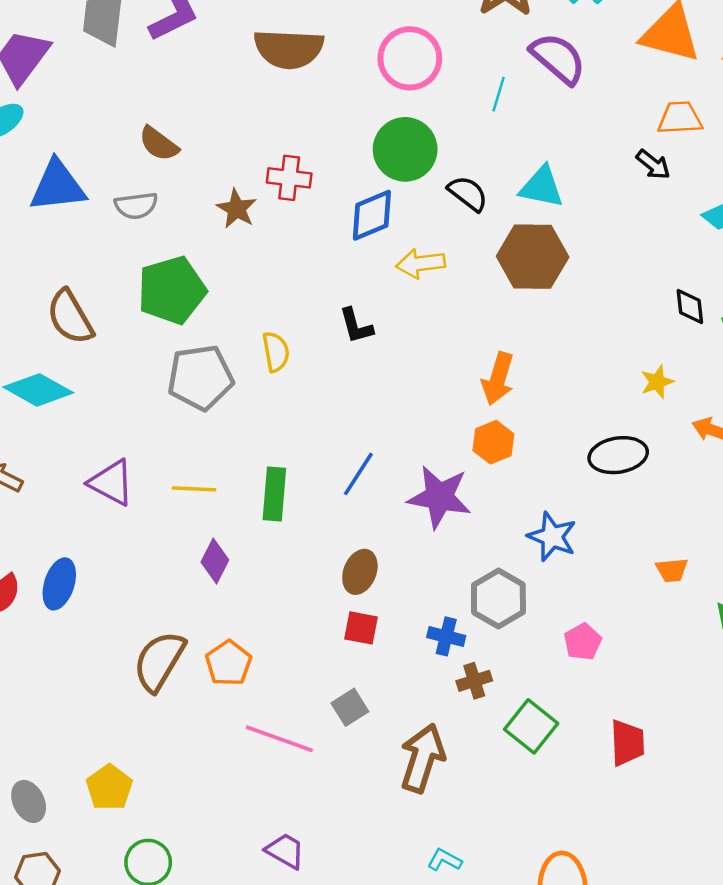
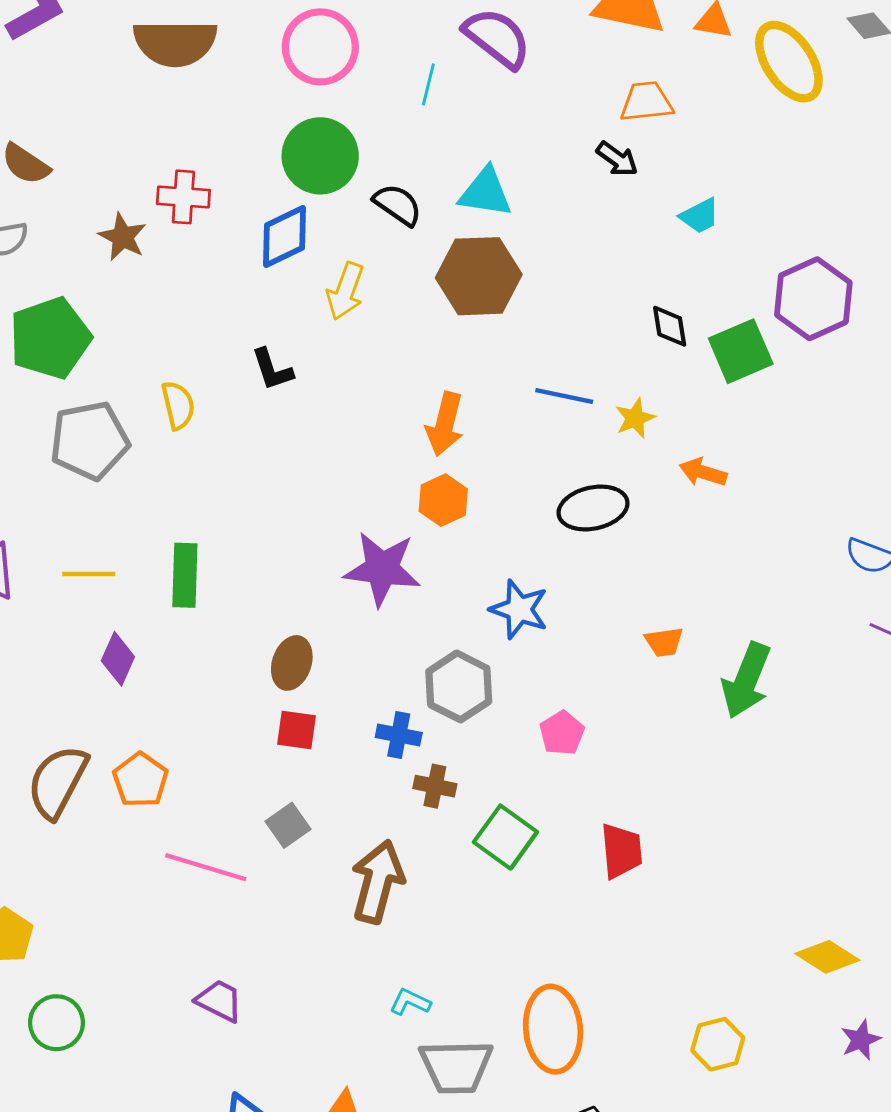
yellow arrow: (420, 263) -> (345, 291), turned -60
blue line: (358, 474) -> (564, 396), moved, turned 72
brown cross: (474, 681) -> (435, 786), turned 32

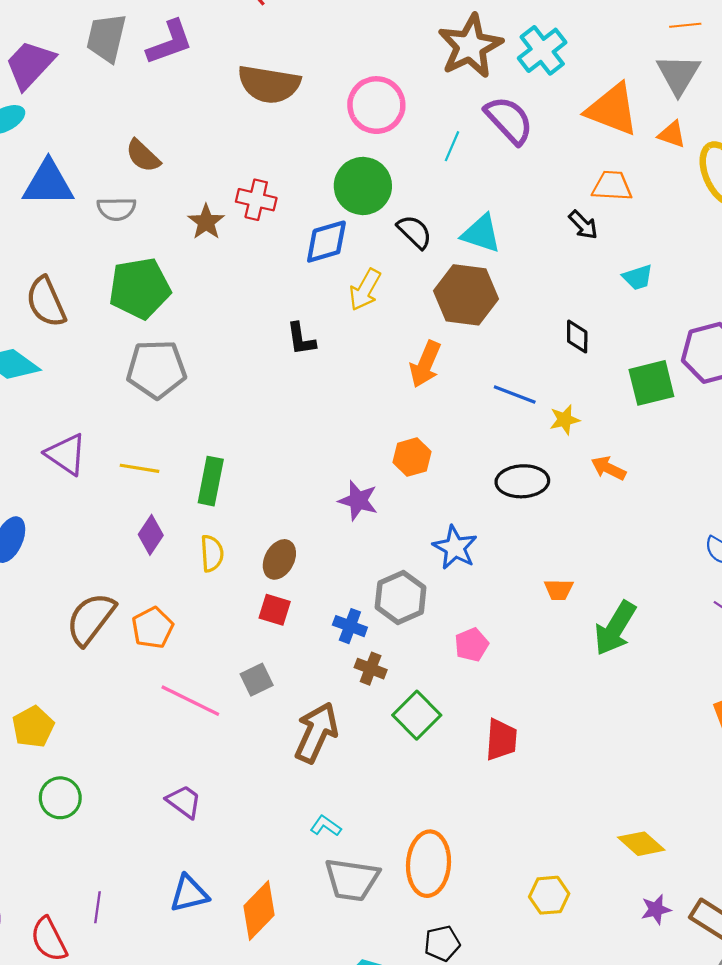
black diamond: (670, 326) -> (577, 337), moved
yellow semicircle: (178, 405) -> (212, 553), moved
orange arrow: (445, 424) -> (425, 364), moved
purple star: (382, 569) -> (358, 501), size x0.7

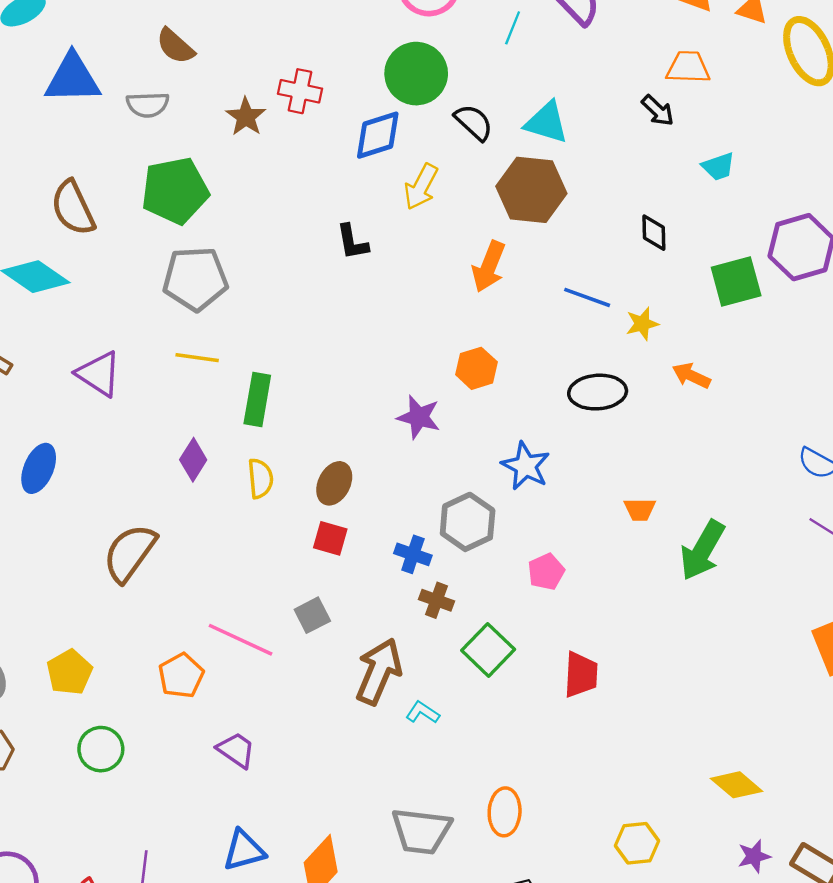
yellow line: (139, 468) -> (197, 358), moved
orange pentagon: (153, 628) -> (181, 676), moved
cyan L-shape: (326, 826) -> (423, 712), moved
orange ellipse: (429, 864) -> (505, 812), size x0.7

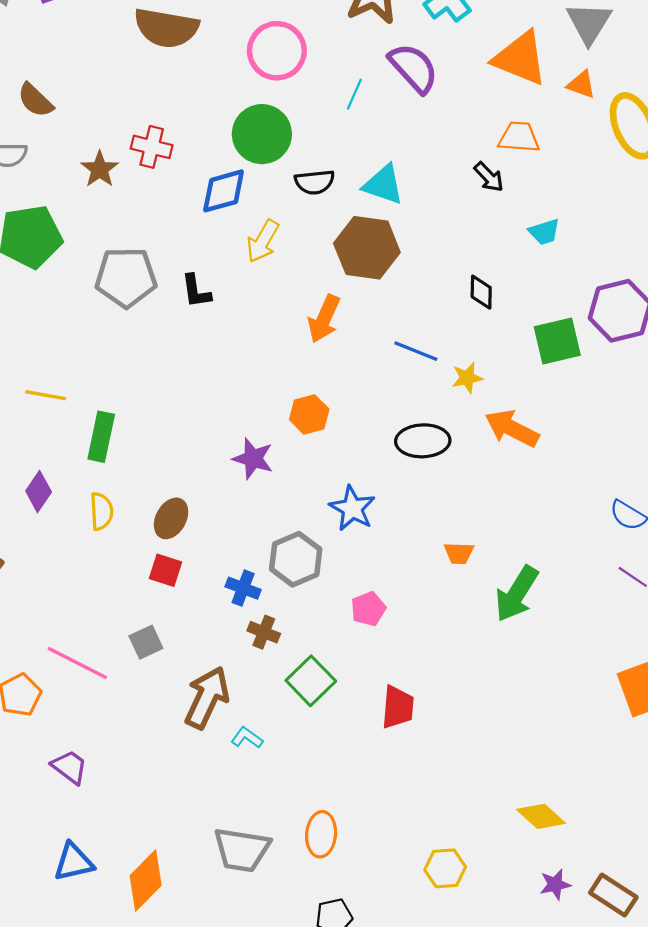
black semicircle: (474, 122) -> (315, 182), turned 129
gray pentagon: (195, 279) -> (126, 277), moved
orange arrow: (691, 376) -> (512, 428), size x1.5

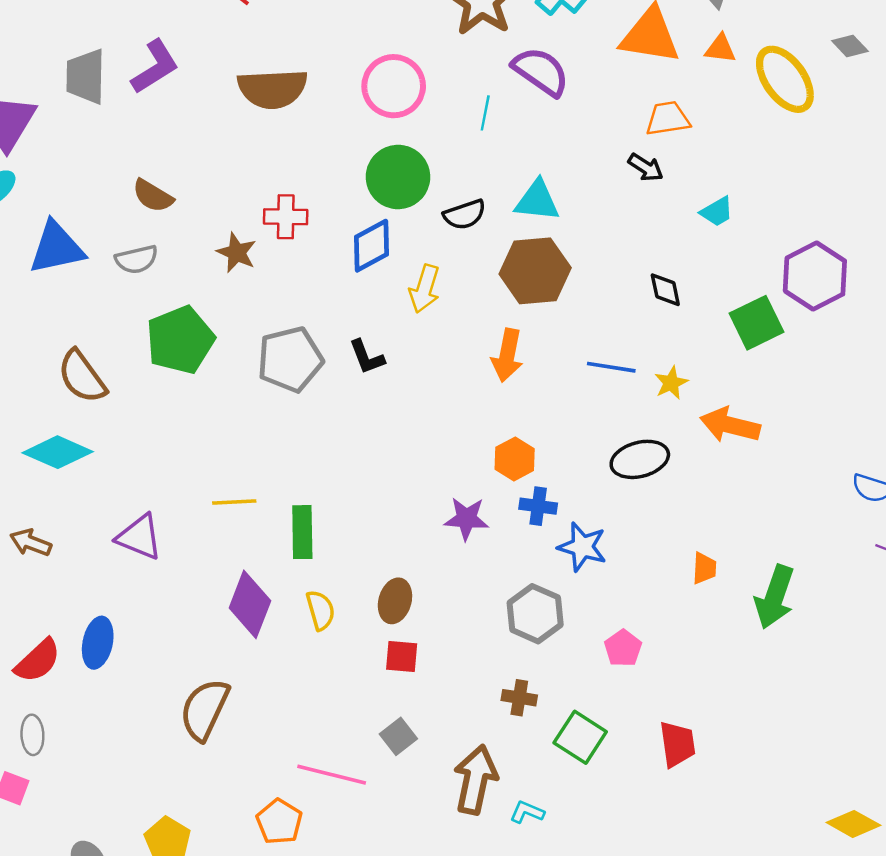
purple diamond: (39, 491) -> (250, 604), size x1.5
orange trapezoid: (459, 553) -> (704, 568), turned -76
blue cross: (243, 588) -> (538, 506), moved

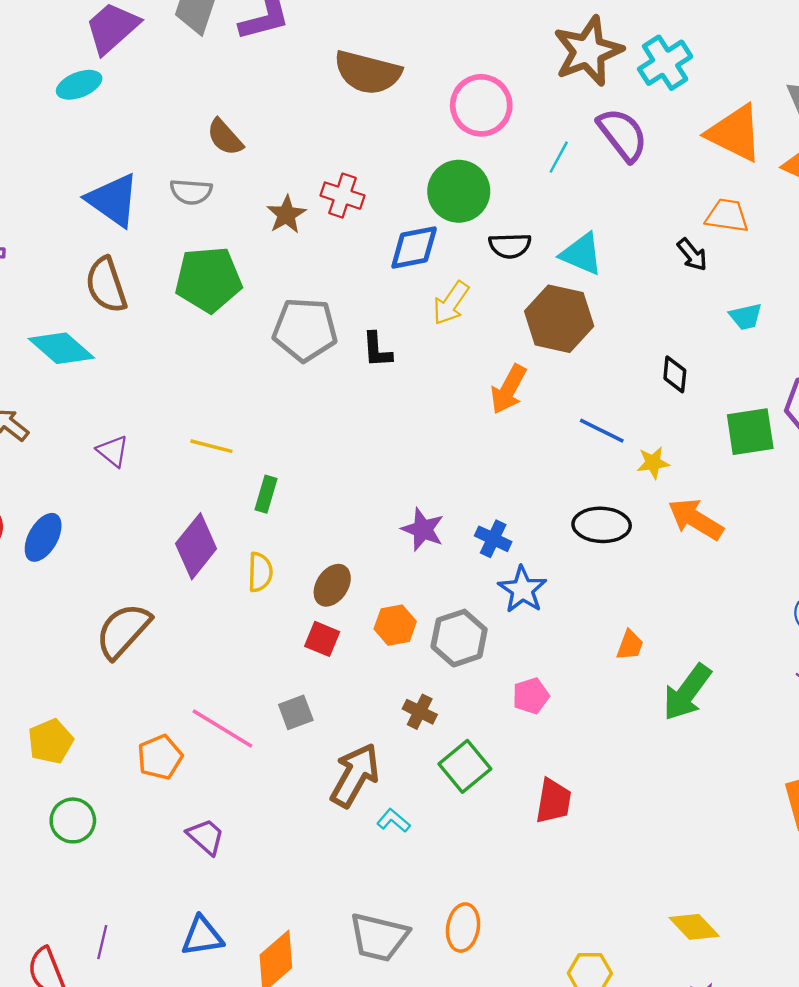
blue triangle: (57, 248) -> (113, 200), moved, turned 30
orange hexagon: (515, 459) -> (395, 625), moved
green rectangle: (302, 532) -> (266, 494), size x0.7
purple triangle: (139, 537) -> (113, 451), size x0.7

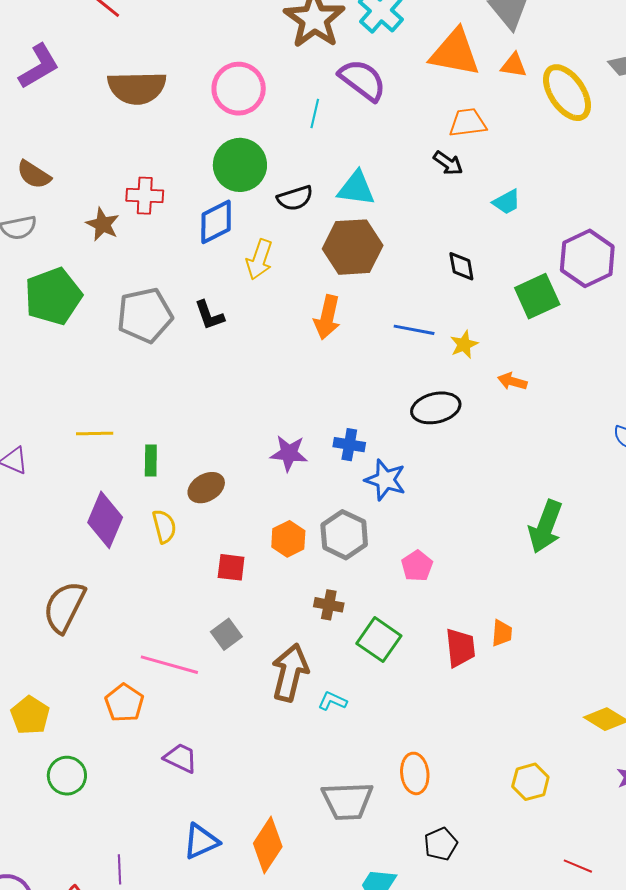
orange arrow: (696, 519) -> (512, 381), size x0.6
brown ellipse: (332, 585) -> (206, 488), moved, turned 42
orange trapezoid: (630, 645) -> (502, 633), moved

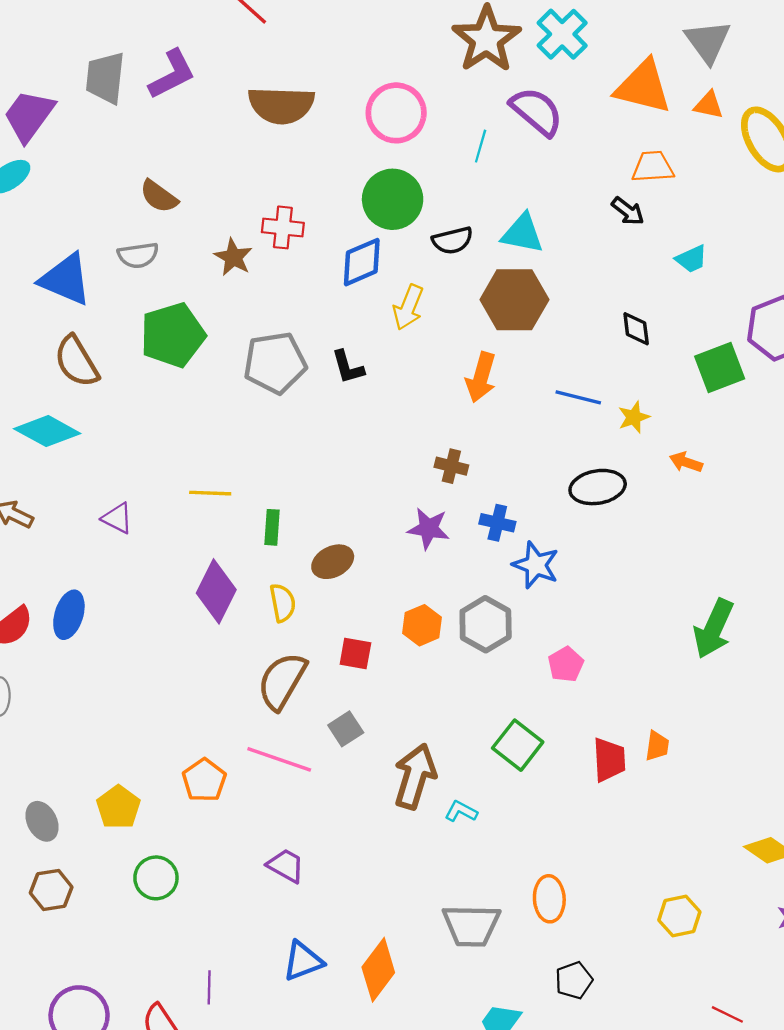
brown cross: (329, 605) -> (451, 466), moved
brown semicircle: (64, 607) -> (282, 681), moved
orange pentagon: (124, 703) -> (204, 780), moved

